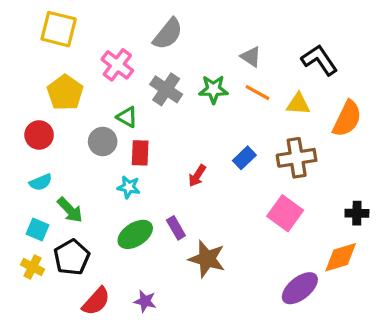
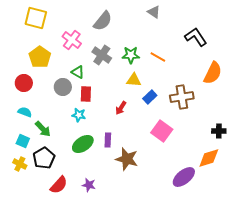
gray triangle: (251, 57) -> (154, 12), moved
yellow triangle: (298, 104) -> (134, 80), moved
cyan semicircle: (41, 182) -> (25, 112), turned -136
pink square: (285, 213) -> (162, 131), moved
purple rectangle: (176, 228) -> (108, 140), turned 32

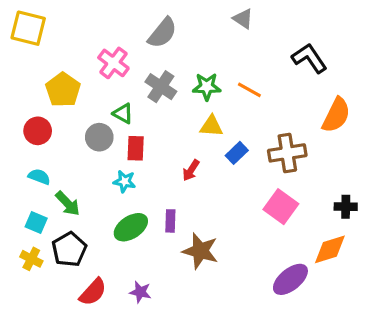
yellow square: (36, 18) -> (28, 28), moved
pink square: (162, 131) -> (281, 207), moved

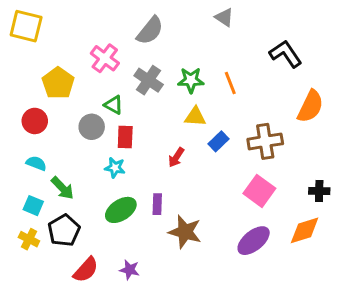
orange line: (249, 90) -> (230, 83), turned 40
purple ellipse: (290, 279) -> (254, 241), moved

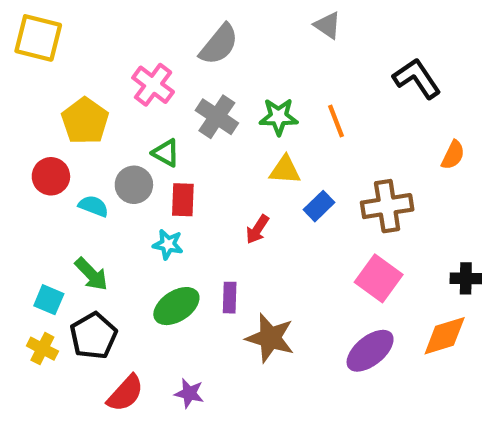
orange semicircle: (310, 106) -> (453, 155), size x0.6
cyan semicircle: (36, 163) -> (93, 206), moved

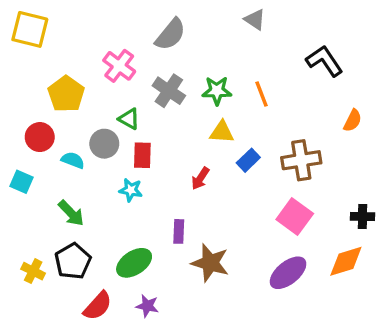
cyan square: (49, 300) -> (22, 182), moved
green ellipse: (176, 306) -> (134, 263), moved

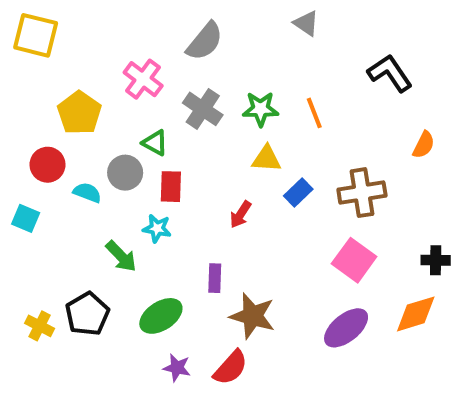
green arrow: (71, 213) -> (121, 256), moved
red semicircle: (98, 306) -> (231, 368), moved

